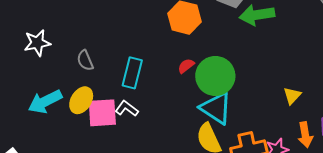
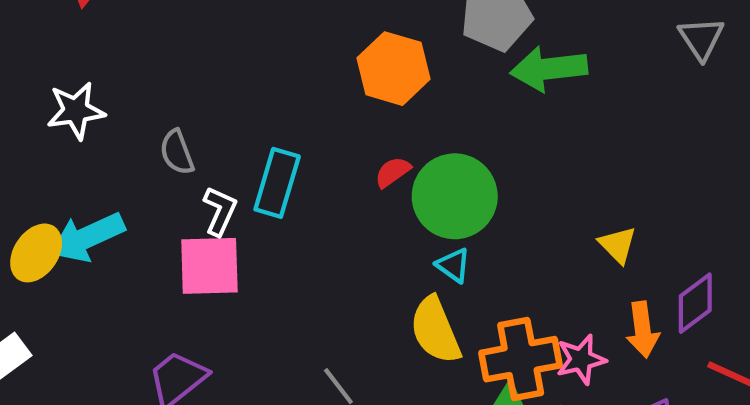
yellow triangle: (292, 96) -> (618, 245), turned -30
yellow ellipse: (81, 100) -> (36, 253), moved
cyan triangle: (216, 108) -> (453, 265), size x0.5
white L-shape: (127, 109) -> (220, 211), moved, turned 75

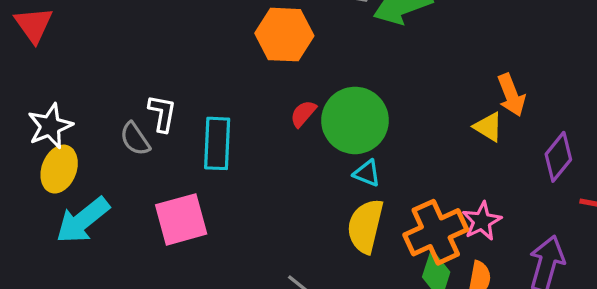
white L-shape: (220, 211) -> (162, 113), moved
yellow ellipse: (36, 253) -> (59, 169), moved
yellow semicircle: (435, 330) -> (365, 226), turned 50
orange arrow: (643, 330) -> (511, 95), moved

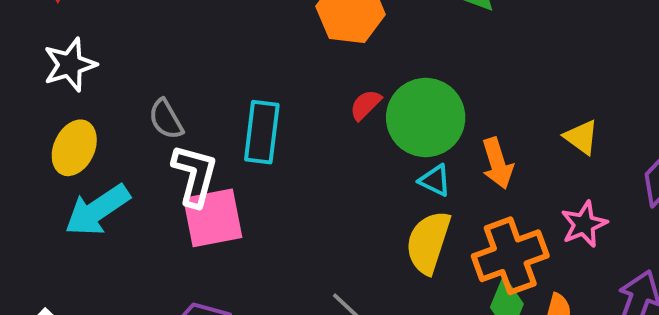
orange arrow: (511, 95) -> (497, 163), moved
white L-shape: (162, 113) -> (195, 175), moved, size x1.4
white star: (50, 126) -> (70, 65), moved
pink star: (482, 221) -> (584, 224), moved

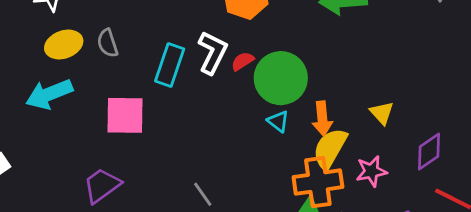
yellow ellipse: (74, 148) -> (64, 45), moved, turned 33
white L-shape: (195, 175) -> (212, 53), moved
yellow semicircle: (428, 242) -> (330, 148), moved

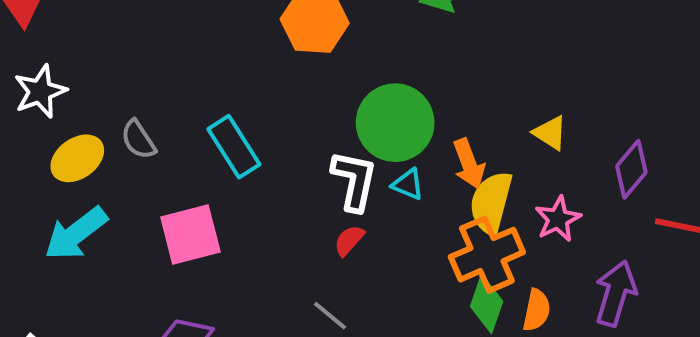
white L-shape: (212, 53) -> (354, 181), moved
red semicircle: (242, 61) -> (349, 240), moved
cyan rectangle: (170, 65) -> (234, 147), turned -36

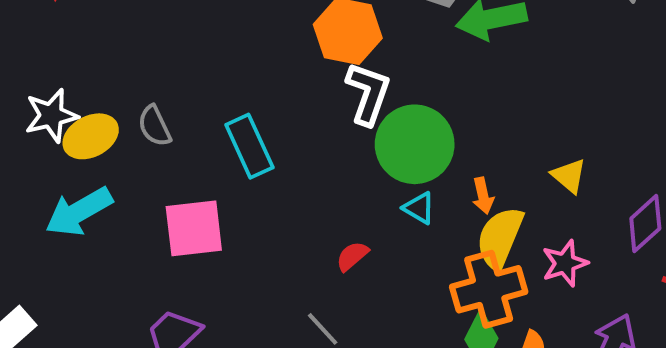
white star: (40, 91) -> (51, 116), moved
orange arrow: (469, 164) -> (483, 196), size x0.7
white L-shape: (354, 181) -> (368, 93), moved

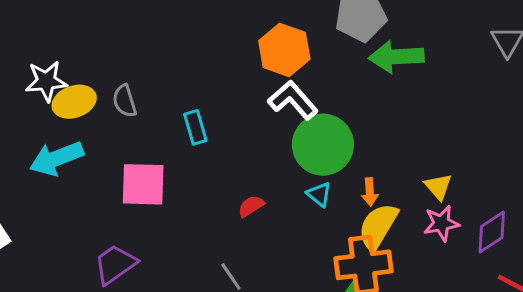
white L-shape: (368, 93) -> (293, 100), turned -69
cyan rectangle: (249, 146) -> (195, 127), size x0.7
red semicircle: (352, 256) -> (251, 206), moved
pink star: (565, 263) -> (441, 223), moved

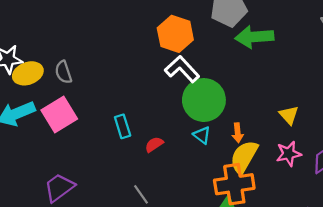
cyan rectangle: (195, 127) -> (123, 126), moved
pink square: (143, 184) -> (59, 115), moved, turned -32
yellow triangle: (438, 187) -> (289, 115), moved

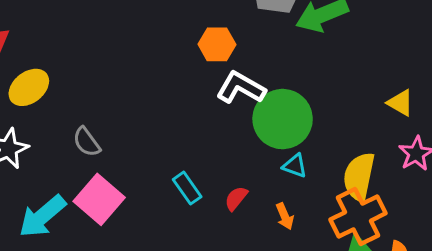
orange hexagon: (175, 34) -> (217, 44), size x0.7
yellow ellipse: (28, 73) -> (29, 87), moved
orange arrow: (238, 133) -> (285, 216), moved

